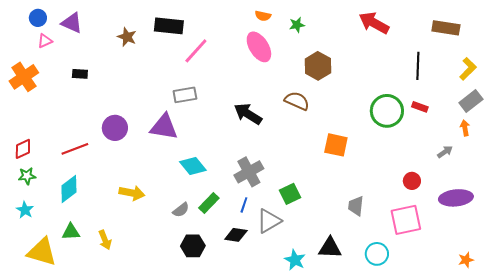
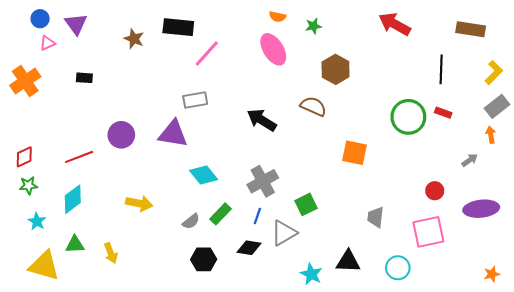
purple triangle: (72, 23) -> (76, 24), turned 30
cyan star: (25, 210) -> (37, 221), moved

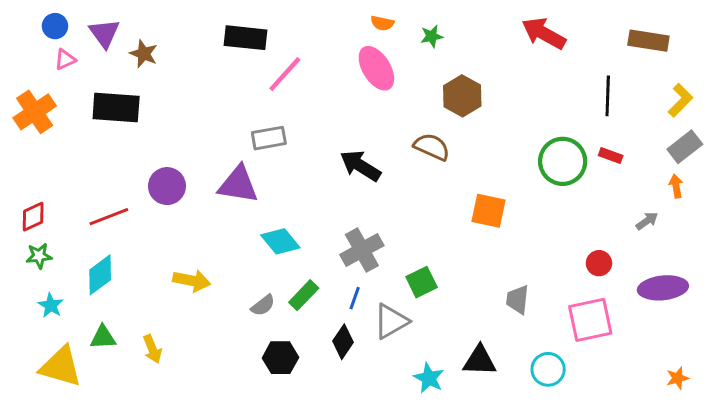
brown star: (134, 39) -> (144, 54), moved
black rectangle: (84, 78) -> (116, 108), size x2.0
black diamond: (249, 248) -> (343, 342), turned -65

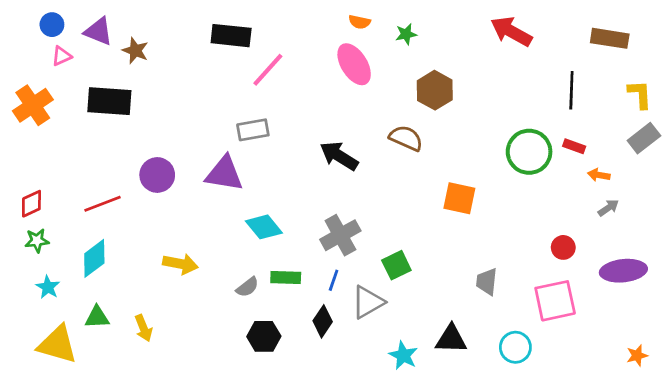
purple triangle: (104, 33) -> (98, 31), turned -32
yellow L-shape: (680, 100) -> (640, 94), turned -48
orange arrow: (676, 186) -> (599, 175), moved, turned -70
green rectangle: (304, 295) -> (286, 278), turned 48

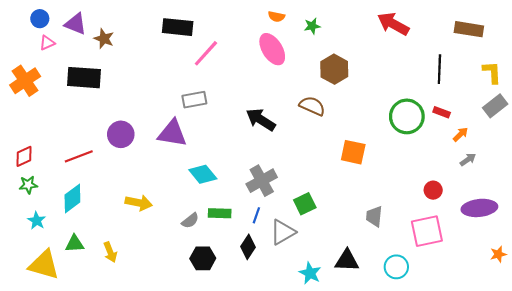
orange arrow: (599, 175) -> (460, 134), turned 126
orange star: (637, 355) -> (498, 254), moved

